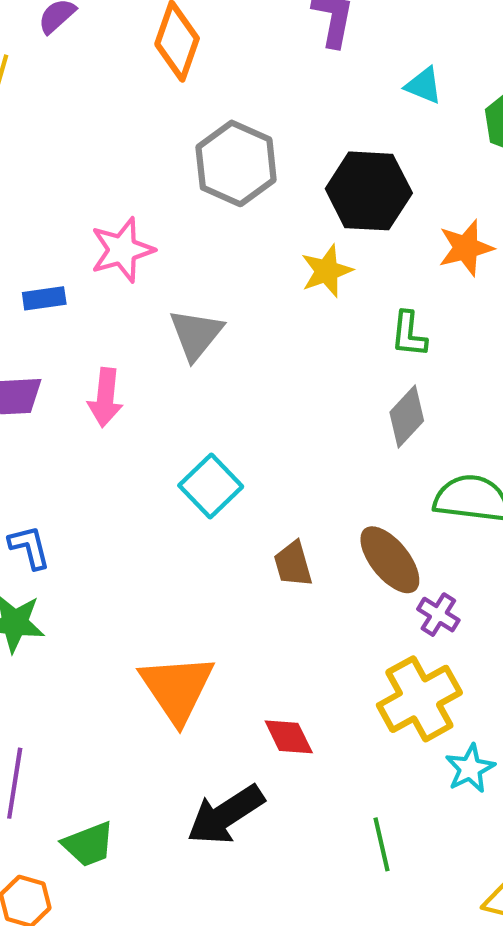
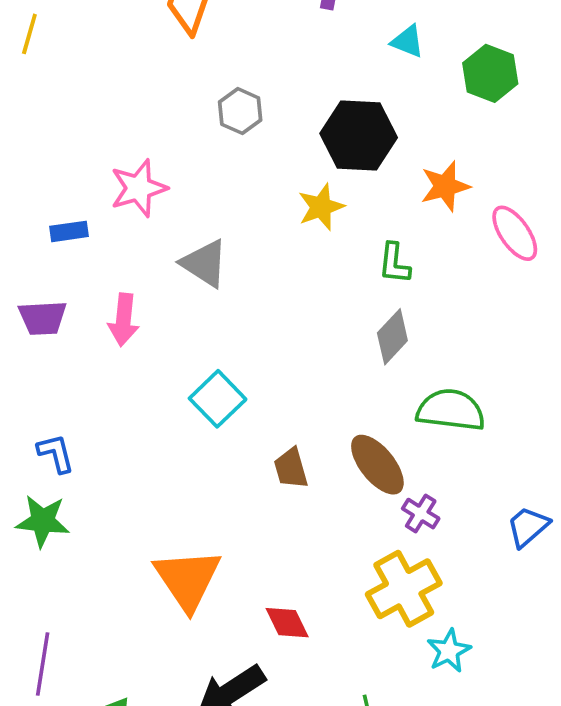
gray hexagon: (236, 163) -> (240, 111), size x0.6
gray triangle: (196, 334) -> (204, 263), turned -36

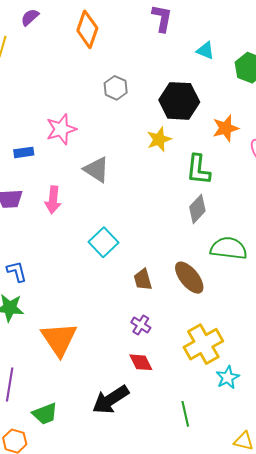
green L-shape: (394, 263) -> (198, 170), size x1.4
purple cross: (421, 514) -> (141, 325), moved
orange triangle: (187, 579) -> (59, 339), moved

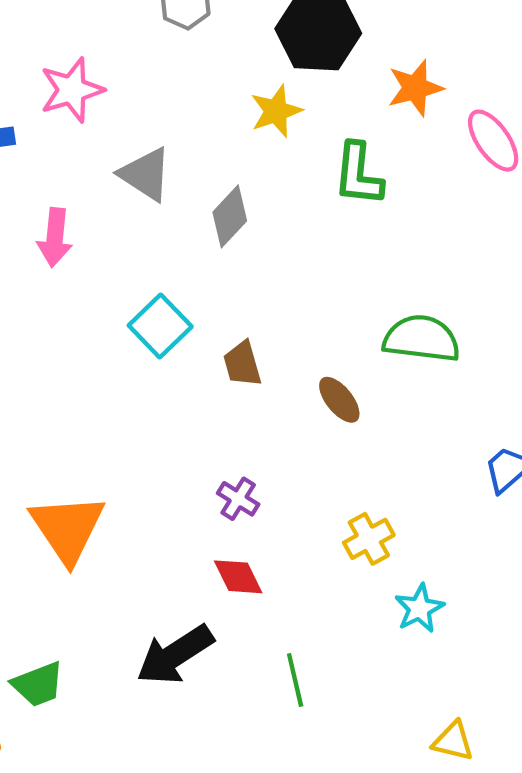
gray diamond: (197, 209) -> (230, 216), moved
brown ellipse: (189, 278) -> (339, 400), size x0.7
brown trapezoid: (143, 280) -> (242, 364), moved
yellow cross: (203, 344) -> (369, 539), size x0.6
green line: (185, 414) -> (295, 680), moved

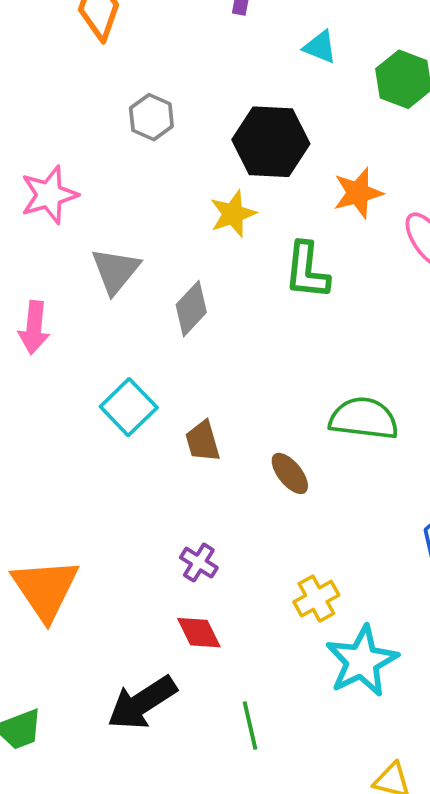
gray triangle: (145, 174) -> (115, 271), turned 36
cyan star: (419, 608) -> (362, 661), size x1.6

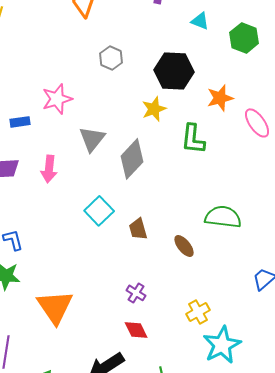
gray diamond: (191, 309) -> (132, 159), size x1.4

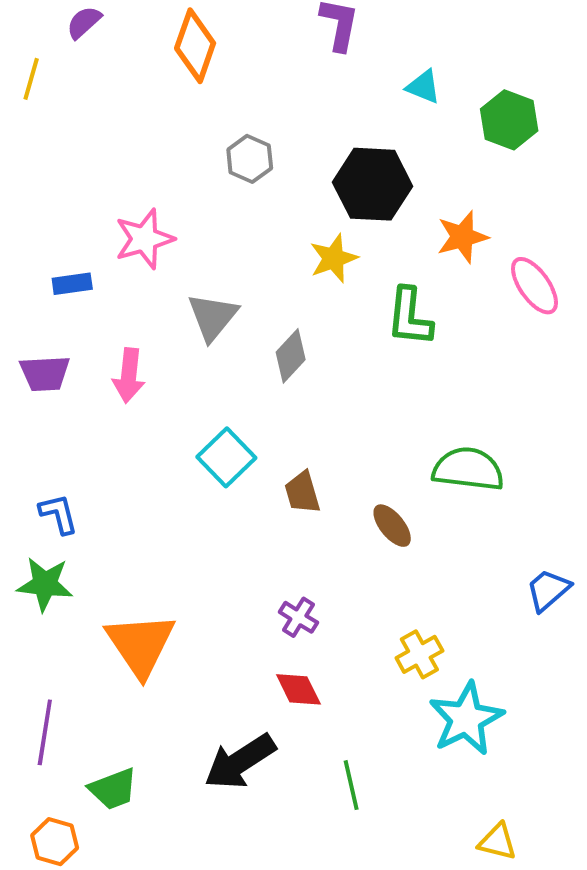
gray diamond: (132, 159) -> (291, 356), size x0.7

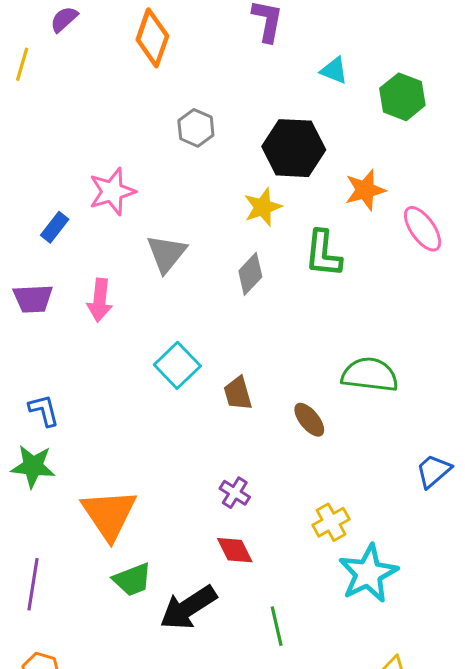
blue rectangle: (72, 284) -> (55, 227), turned -44
gray diamond: (291, 356) -> (250, 274), moved
green trapezoid: (113, 789) -> (132, 580), moved

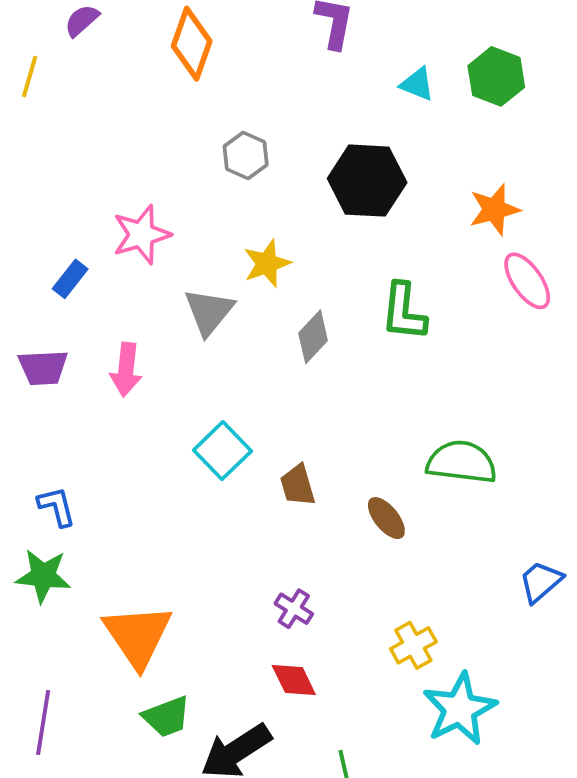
green hexagon: (402, 97) -> (496, 76), moved
orange star: (365, 190) -> (494, 210), moved
yellow star: (263, 207) -> (267, 263), moved

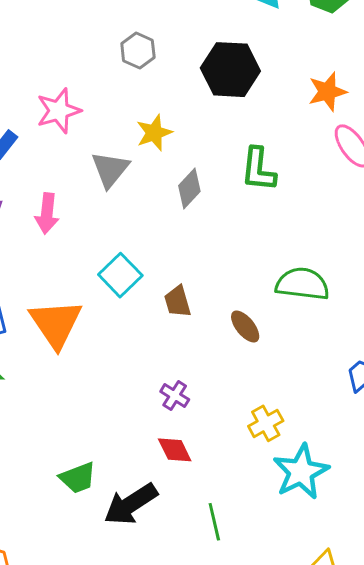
orange triangle: (138, 636) -> (56, 324), moved

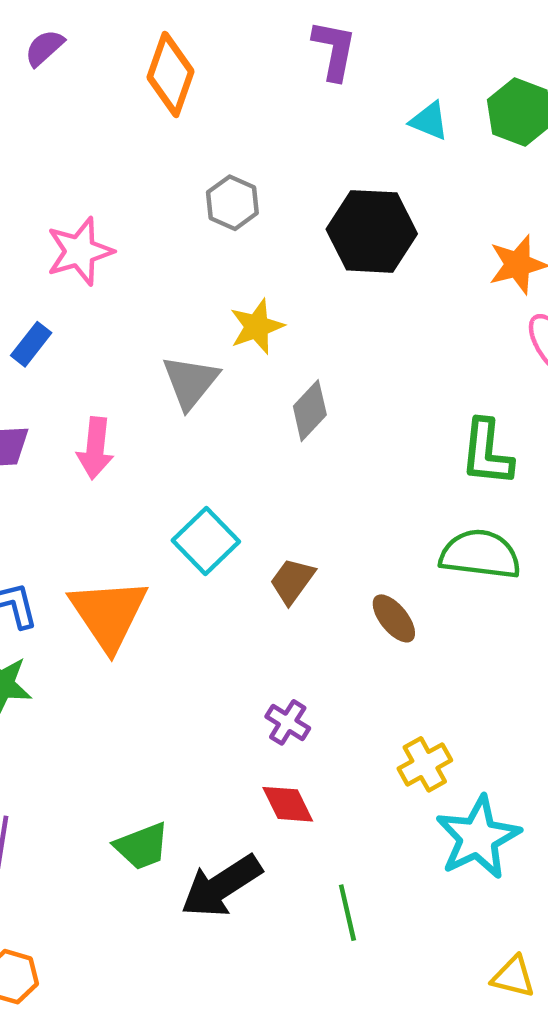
pink star: (59, 111) -> (80, 251), moved
green L-shape: (258, 169) -> (487, 453), moved
brown trapezoid: (178, 302) -> (292, 581), turned 52

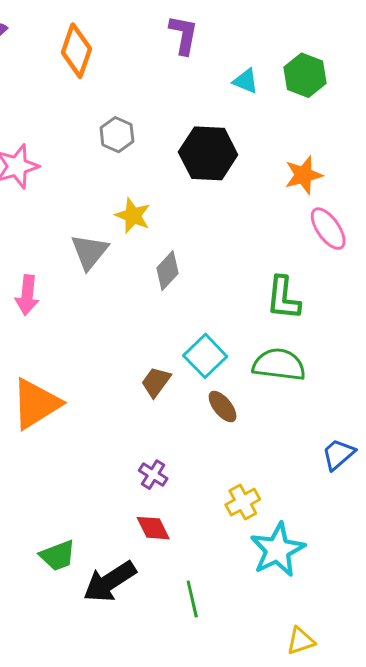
yellow star: (257, 327) -> (133, 216), turned -30
cyan square: (206, 541) -> (205, 356), moved
orange triangle: (109, 614) -> (36, 404), turned 32
yellow triangle: (513, 977) -> (301, 641), turned -32

